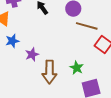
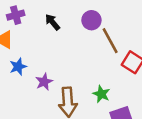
brown line: (87, 26) -> (110, 41), turned 50

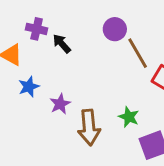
purple cross: (16, 15) -> (37, 29), moved, turned 30
black arrow: (53, 22) -> (62, 44), moved

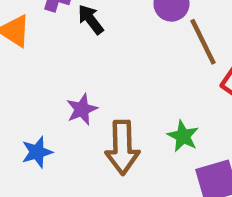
blue star: (29, 87) -> (37, 152), moved

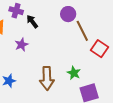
purple star: (82, 109) -> (21, 45), moved

